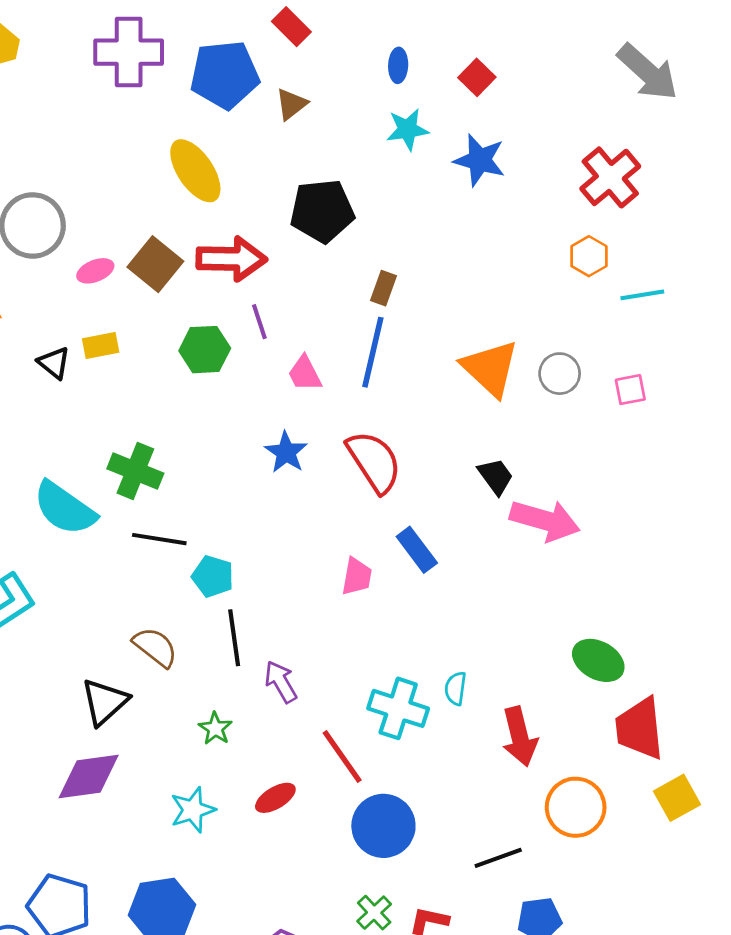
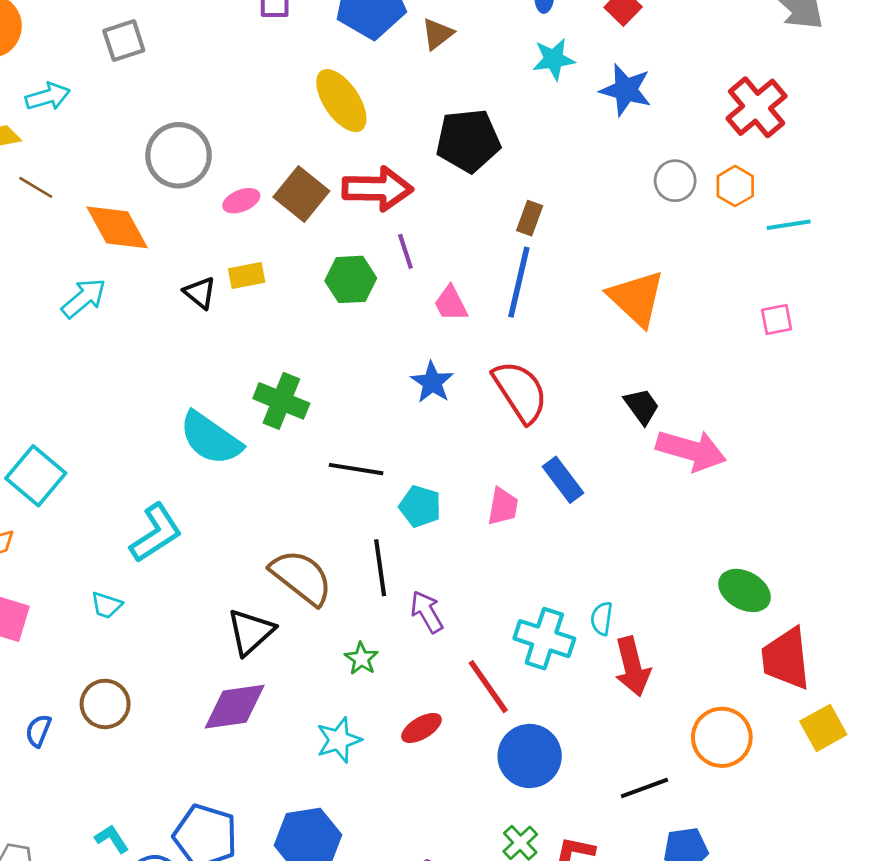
gray circle: (560, 374) -> (675, 181), moved
black line: (159, 539) -> (356, 469), moved
cyan pentagon: (213, 576) -> (420, 506), moved
brown semicircle: (155, 647) -> (301, 577), size x1.4
red arrow: (520, 736) -> (632, 667), moved

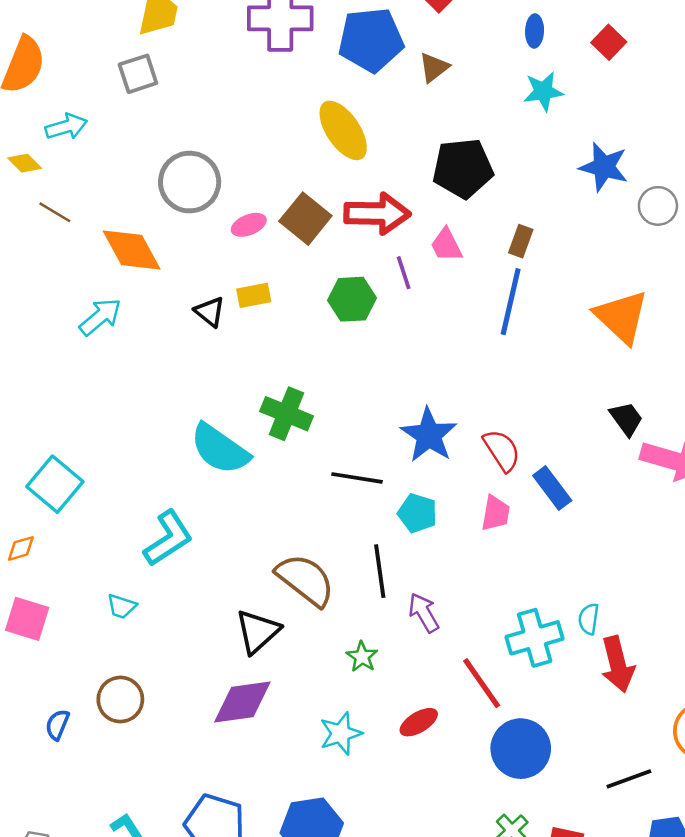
blue star: (626, 90) -> (604, 167), moved
pink trapezoid: (451, 303) -> (446, 245), moved
blue star: (432, 382) -> (429, 435), moved, size x1.4
red semicircle: (520, 392) -> (502, 450), moved, size x0.7
cyan cross: (544, 639) -> (535, 638), turned -34

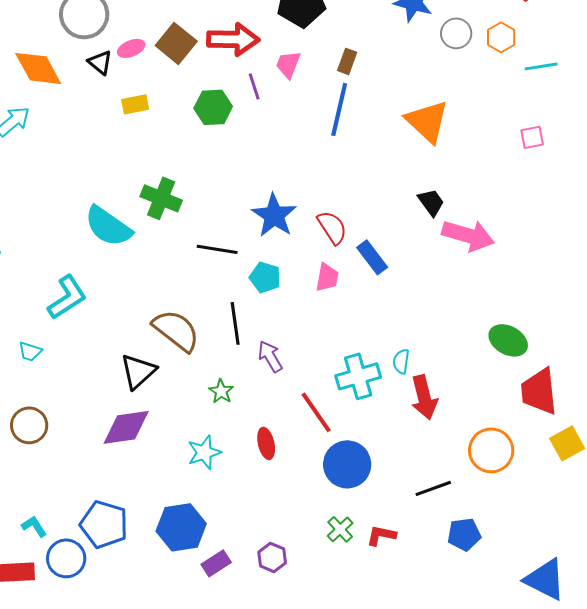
pink trapezoid: (446, 245) -> (288, 64), turned 48
black triangle: (210, 312) -> (100, 62), moved
red ellipse: (419, 722) -> (266, 443), turned -72

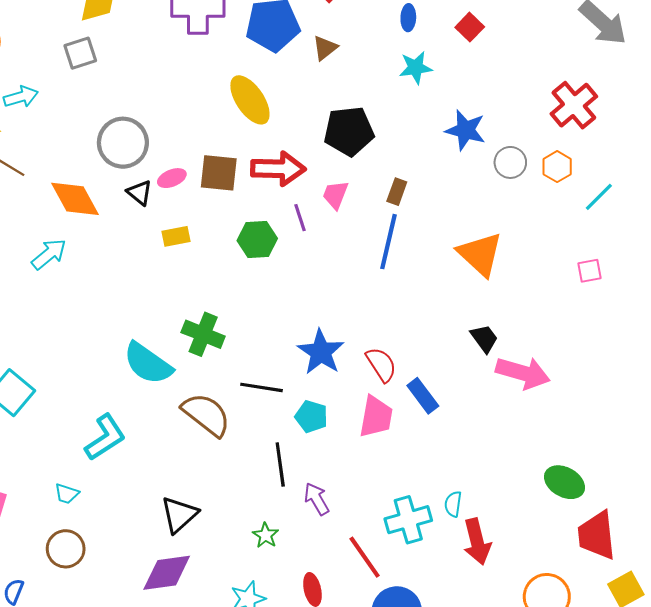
brown square: (176, 43) -> (219, 173), turned -33
cyan line: (541, 66) -> (599, 197), turned -36
pink trapezoid: (327, 277) -> (376, 417), size x1.4
brown semicircle: (176, 330) -> (206, 414), moved
brown circle: (29, 425) -> (66, 549), moved

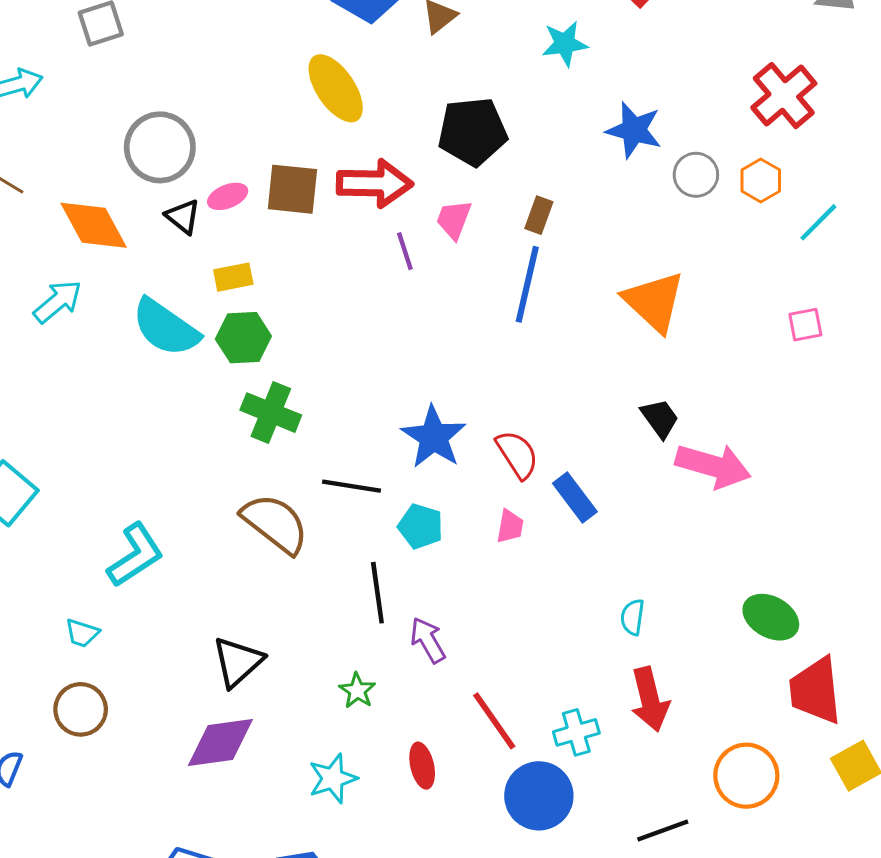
green hexagon: (257, 240) -> (243, 338), moved
cyan semicircle: (148, 363) -> (166, 328), moved
pink trapezoid: (376, 417) -> (510, 526), size x0.6
cyan semicircle: (453, 504) -> (632, 617), moved
cyan cross: (408, 520) -> (576, 732), moved, size x0.7

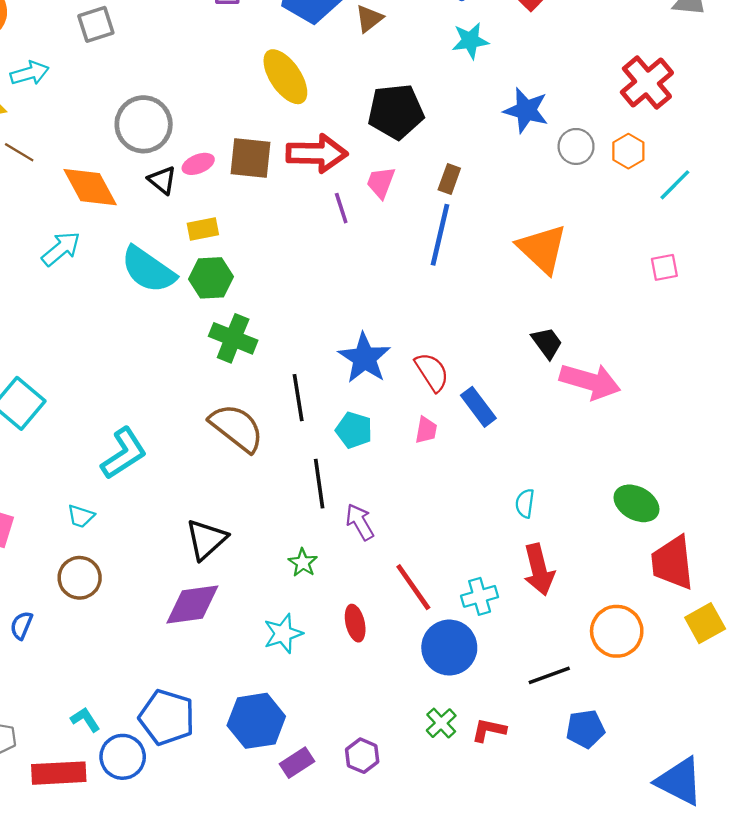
black line: (352, 486) -> (298, 398), turned 72

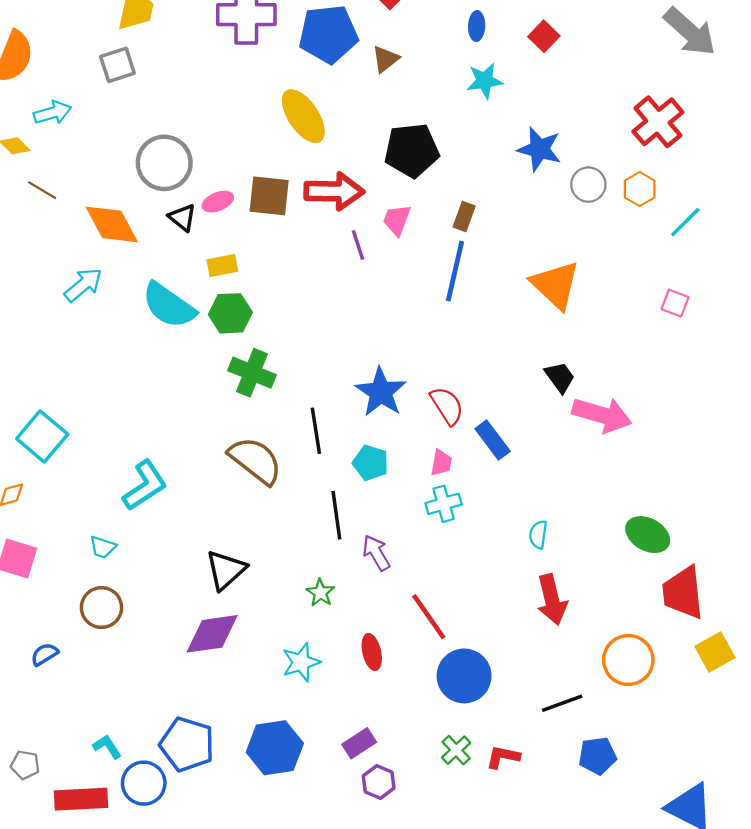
pink square: (664, 267) -> (675, 303), turned 32
cyan cross: (480, 596) -> (444, 504), moved
blue semicircle: (21, 625) -> (44, 654), turned 36
purple rectangle: (297, 763) -> (359, 743), moved

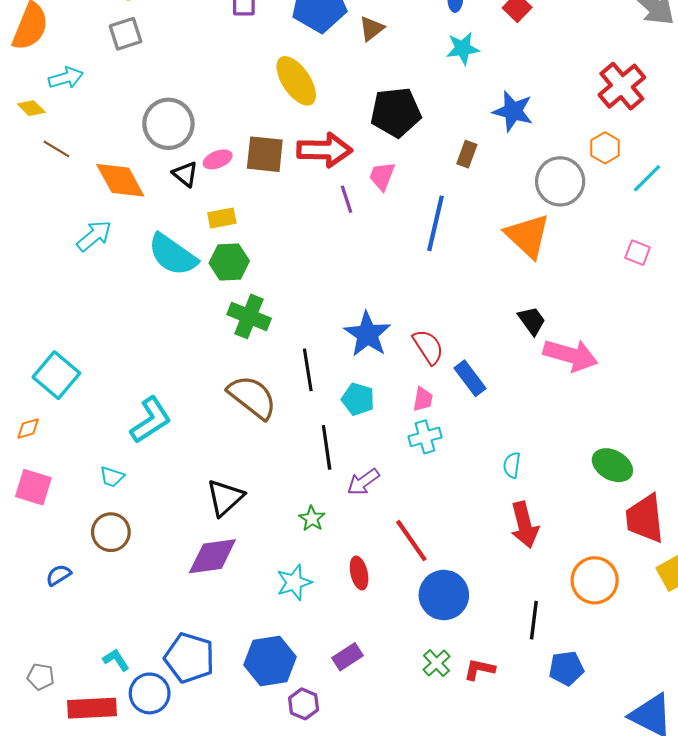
gray circle: (588, 185) -> (560, 181), moved, size x1.5
brown rectangle: (464, 216) -> (467, 154), moved
purple arrow: (376, 553) -> (363, 482), turned -96
black line: (562, 703) -> (534, 620), turned -63
purple hexagon: (379, 782) -> (304, 704), moved

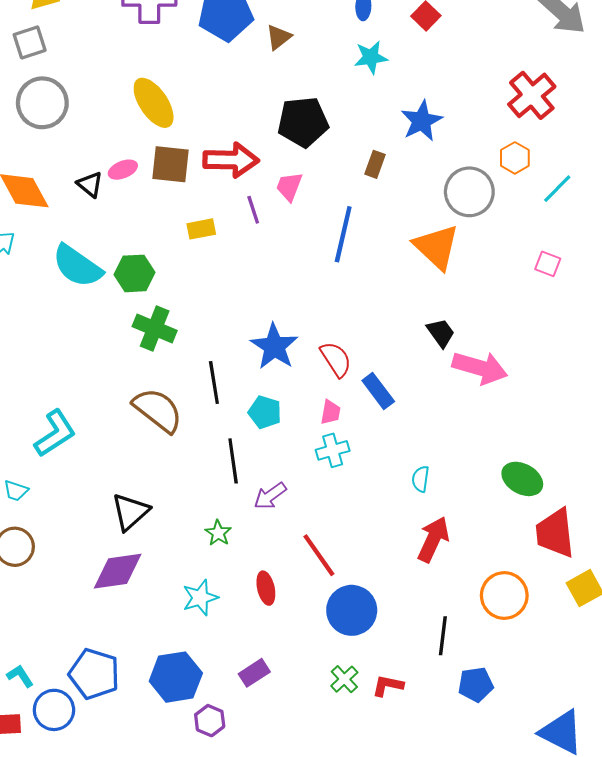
yellow ellipse: (296, 81) -> (154, 103), moved
blue star: (513, 111) -> (422, 121), turned 30
gray circle: (168, 124) -> (42, 103), moved
yellow rectangle: (222, 218) -> (201, 229), moved
red arrow: (524, 525) -> (433, 539), turned -141

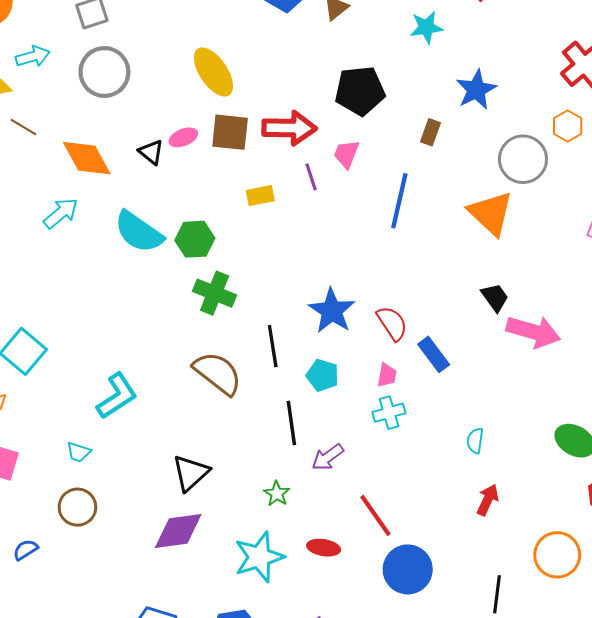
red arrow: (433, 539) -> (488, 500), size x0.7
red ellipse: (266, 588) -> (324, 548), turned -68
cyan star: (200, 598) -> (259, 557), size x1.4

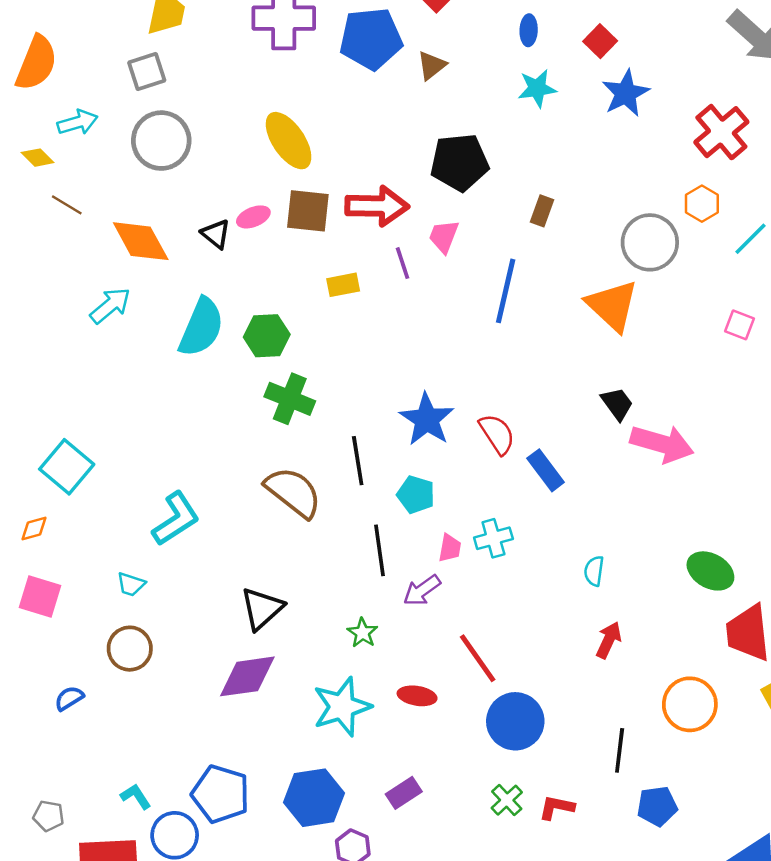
blue star: (476, 90) -> (626, 93), moved
cyan semicircle: (139, 232) -> (201, 327), turned -102
pink trapezoid: (387, 375) -> (450, 548), moved

